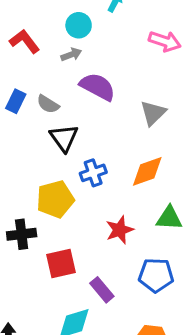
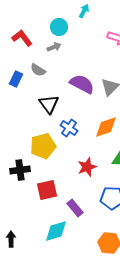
purple semicircle: (98, 87) -> (82, 84), moved
gray semicircle: (48, 104) -> (38, 70), moved
blue cross: (93, 173) -> (69, 128), turned -36

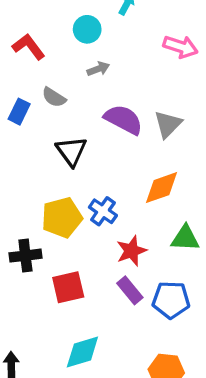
gray arrow: (54, 47) -> (98, 69), moved
blue cross: (69, 128) -> (103, 211), moved
purple rectangle: (75, 208) -> (130, 290), moved

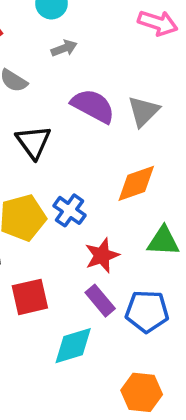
cyan diamond: (82, 352) -> (73, 346), moved

